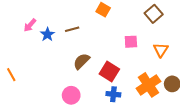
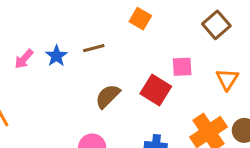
pink arrow: (30, 25) -> (24, 59), moved
red square: (109, 72) -> (156, 90), moved

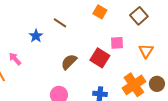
orange square: (140, 19) -> (100, 12), moved
brown line: (94, 48) -> (60, 23), moved, turned 48
pink arrow: (24, 59) -> (15, 59), moved, turned 96

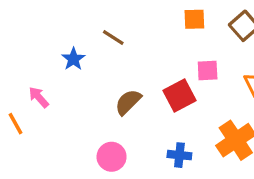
orange square: (100, 12) -> (194, 19), moved, turned -32
red square: (100, 58) -> (179, 95), turned 30

